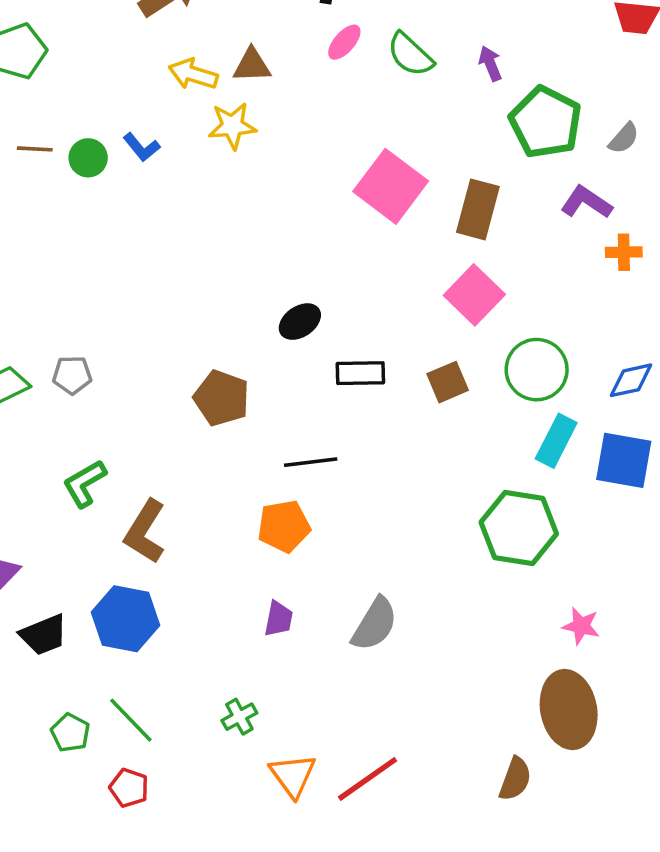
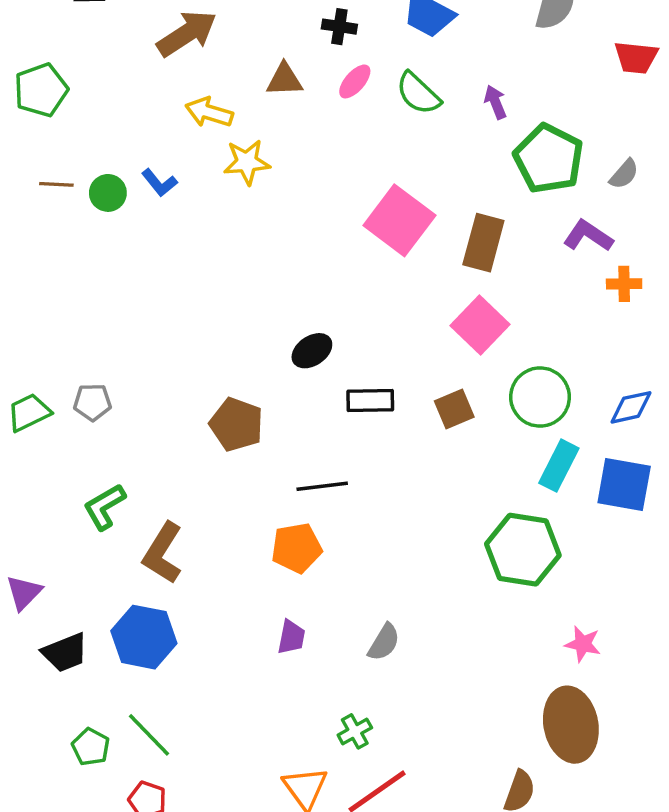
brown triangle: (252, 65) -> (285, 80), moved
gray semicircle: (375, 624) -> (384, 642), size x0.7
green cross: (239, 717) -> (355, 731), moved

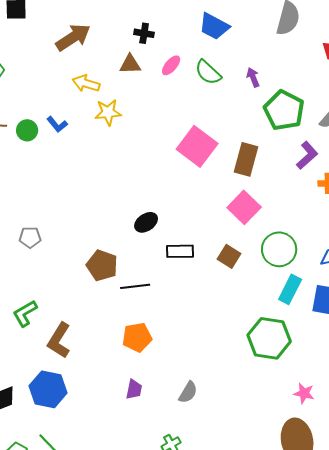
black cross: (339, 27) -> (144, 33), moved
purple L-shape: (588, 236) -> (307, 155), turned 104
gray pentagon: (92, 402) -> (30, 237), moved
brown square: (454, 409) -> (229, 256), turned -35
black line: (322, 486) -> (135, 286), moved

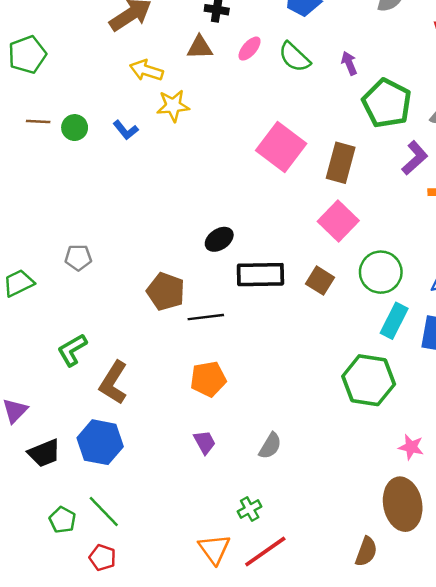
blue L-shape: (57, 124) -> (126, 130), moved
black rectangle: (180, 251) -> (260, 275), size x1.4
purple trapezoid: (134, 389) -> (205, 442), turned -40

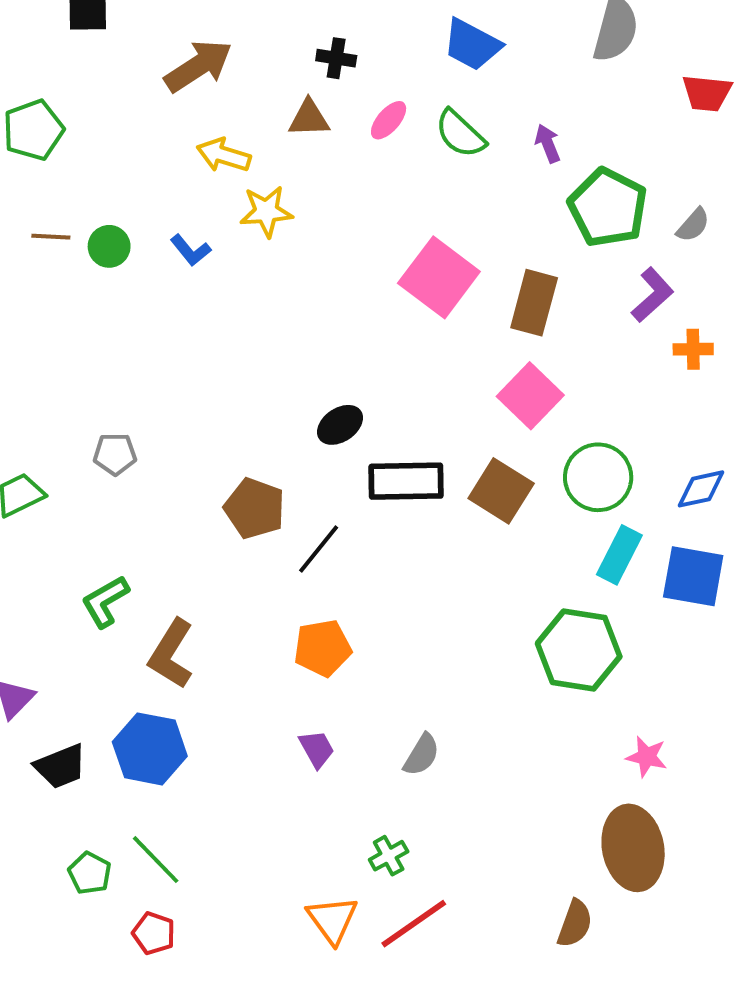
brown square: (320, 281) -> (501, 491), size x1.4
black line: (206, 317) -> (319, 549), turned -44

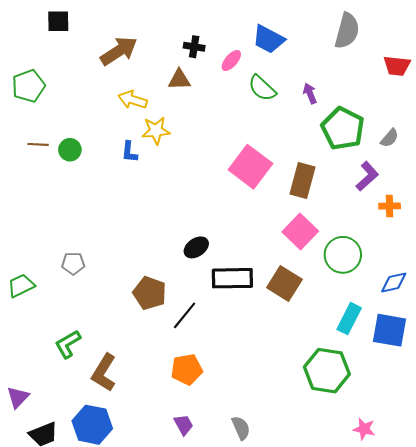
pink ellipse: (389, 120) -> (231, 61), moved
blue L-shape: (191, 250) -> (129, 152), moved, turned 45
green circle: (598, 477) -> (343, 255), moved
gray semicircle: (422, 755) -> (241, 428), turned -55

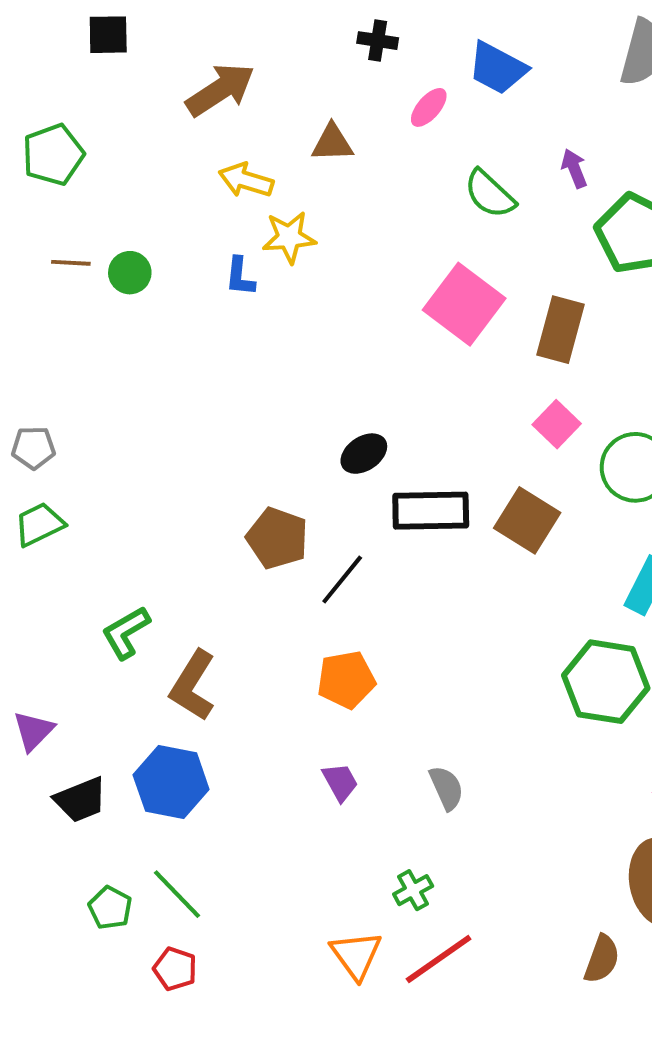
black cross: (194, 47) -> (378, 41), moved
green semicircle: (262, 88) -> (490, 194), moved
pink square: (300, 231) -> (557, 424), size x0.7
gray pentagon: (73, 263) -> (33, 448), moved

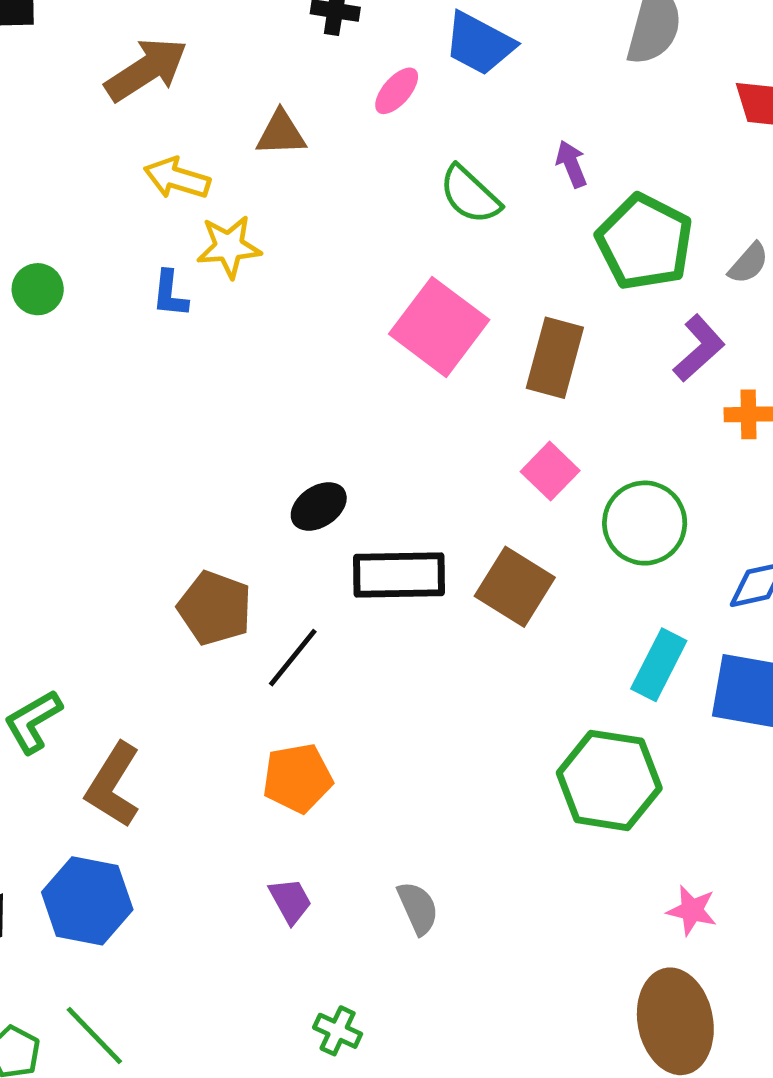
green cross: (413, 890) -> (338, 1031), moved, turned -36

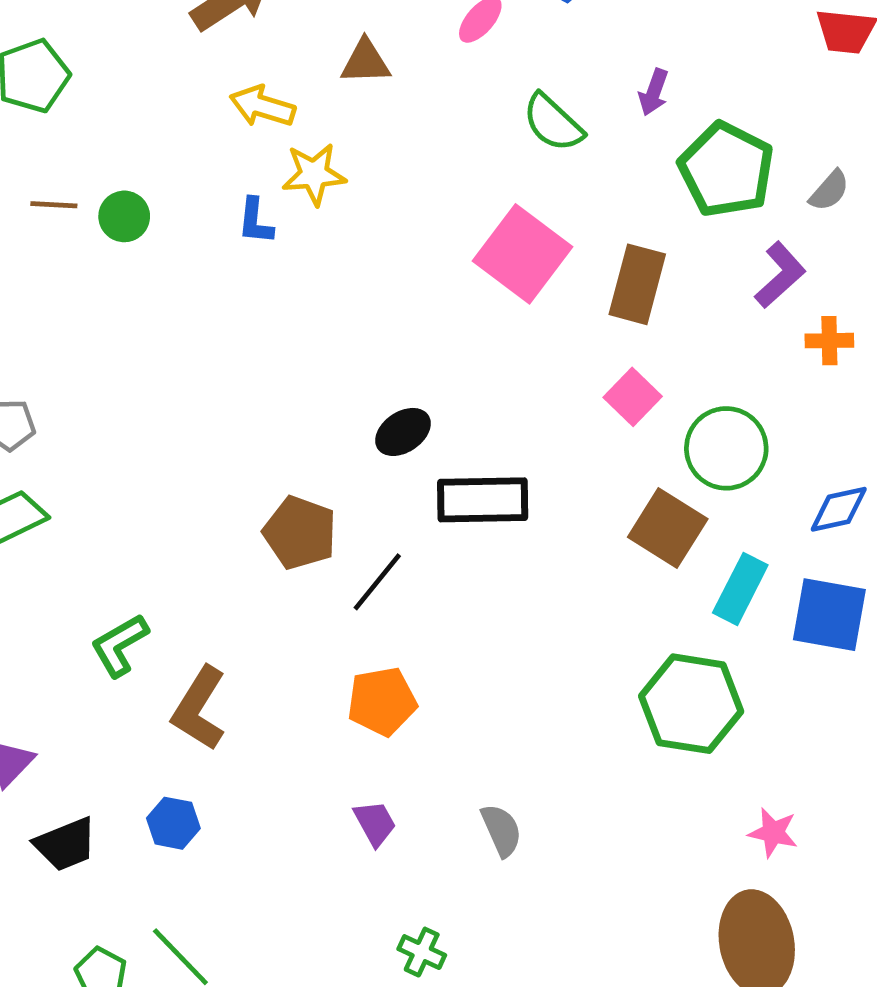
purple arrow: (571, 164) -> (654, 92), turned -138
brown square: (515, 587) -> (668, 528), moved
blue hexagon: (87, 901) -> (173, 823), size x0.6

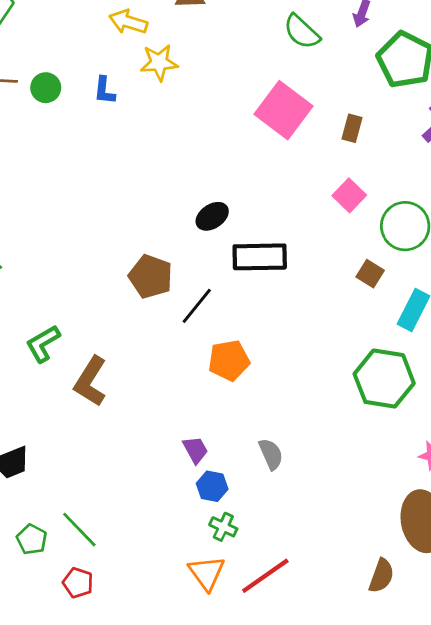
blue L-shape: (255, 221) -> (104, 90), moved
brown rectangle: (637, 284) -> (352, 128), size x0.6
brown square: (668, 528) -> (370, 274), size x0.6
orange pentagon: (382, 701) -> (229, 360), moved
blue hexagon: (173, 823) -> (212, 486), moved

